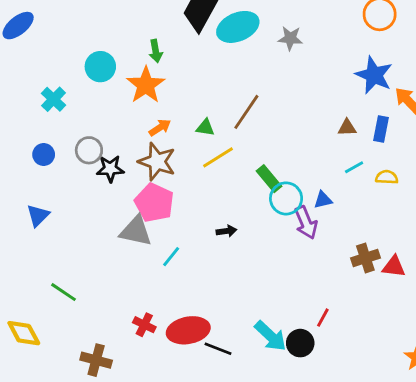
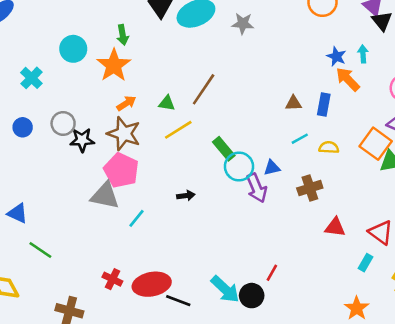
blue star: (374, 75) -> (336, 56), moved, size x0.6
blue triangle: (38, 215) -> (18, 213), moved, turned -50
brown cross: (365, 258) -> (310, 188), moved

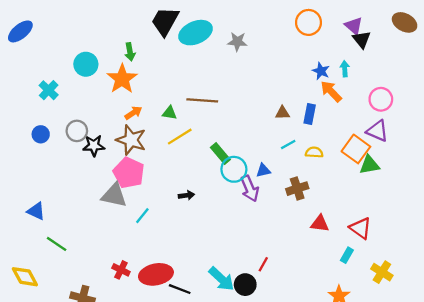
brown line: (204, 89) -> (202, 100), turned 60

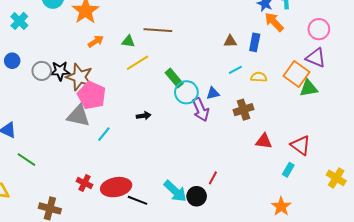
gray circle: (77, 131) -> (42, 71), moved
brown star: (131, 140) -> (79, 77), moved
yellow cross: (382, 272) -> (336, 178), moved

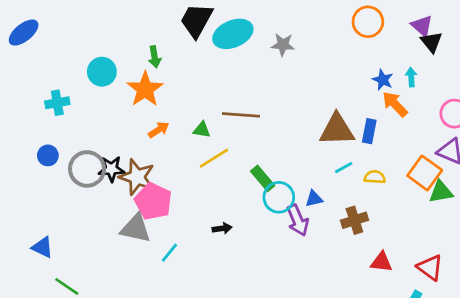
cyan cross: (19, 21) -> (57, 103), turned 36
brown triangle: (230, 41) -> (337, 130), size x2.0
gray circle: (42, 71) -> (87, 169), size x1.4

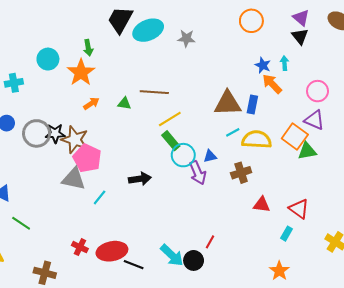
purple triangle: (422, 26) -> (301, 18), moved
yellow line: (214, 158) -> (170, 119), moved
yellow semicircle: (375, 177) -> (257, 140), size x1.8
black arrow: (222, 228) -> (140, 179), size x1.5

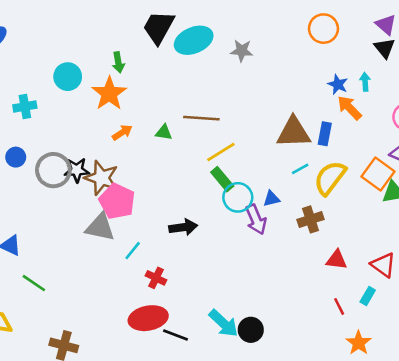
yellow semicircle: (257, 140) -> (330, 178), turned -56
red line: (210, 242) -> (339, 306), moved, turned -56
red cross: (80, 247) -> (156, 278), moved

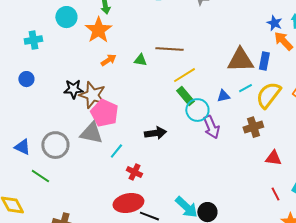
gray circle: (53, 170) -> (55, 145), moved
blue triangle: (272, 199) -> (223, 96), moved

